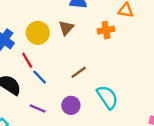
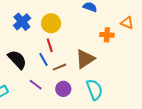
brown triangle: (66, 28) -> (85, 59), moved, size x1.5
red line: (27, 60) -> (50, 45), moved
brown line: (79, 72) -> (60, 67), moved

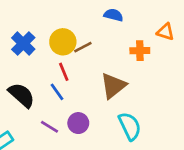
brown line: (60, 67) -> (83, 47), moved
purple circle: (63, 89) -> (78, 123), moved

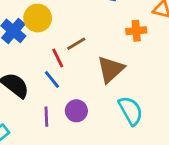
yellow circle: (63, 42) -> (38, 18), moved
brown line: (83, 47) -> (76, 44), moved
purple line: (49, 127) -> (46, 117), turned 60

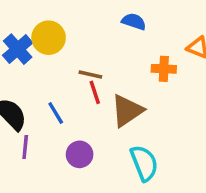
brown line: (76, 44) -> (90, 74), turned 36
red line: (58, 58) -> (95, 92), moved
purple line: (46, 117) -> (25, 147), moved

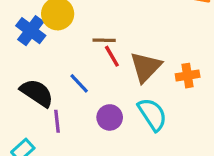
orange cross: (164, 69) -> (188, 76), moved
cyan semicircle: (144, 163) -> (152, 114), moved

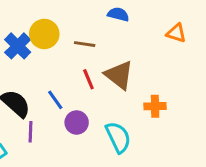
brown line: (104, 40) -> (85, 44), moved
brown triangle: (146, 67) -> (119, 75), moved, turned -44
purple circle: (110, 117) -> (77, 122), moved

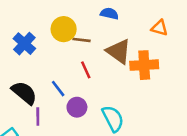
yellow circle: (44, 34) -> (64, 29), moved
brown triangle: (119, 75) -> (119, 51), moved
orange cross: (155, 106) -> (144, 65), moved, size x1.5

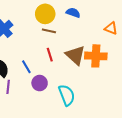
yellow circle: (64, 29) -> (45, 14), moved
brown triangle: (119, 51) -> (75, 55), moved

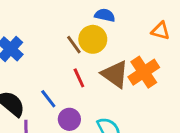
yellow circle: (45, 14) -> (93, 39), moved
brown line: (49, 31) -> (74, 45), turned 48
orange cross: (96, 56) -> (144, 72), turned -30

